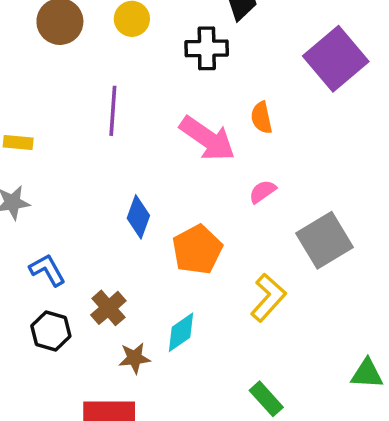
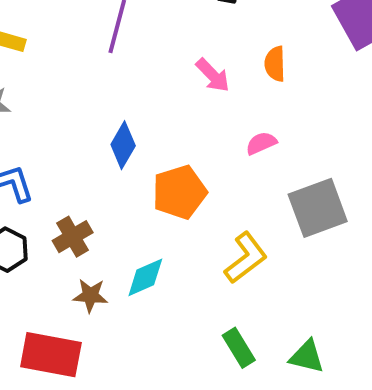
pink arrow: (207, 139) -> (213, 75), size x0.6
green triangle: (367, 374) -> (307, 357), moved
green rectangle: (266, 399) -> (239, 348), moved

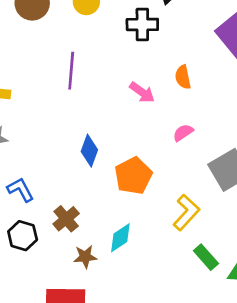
green rectangle: (239, 348) -> (206, 257), moved

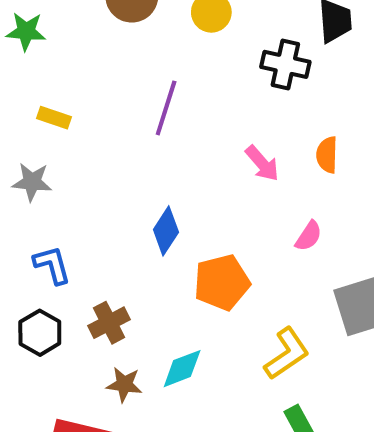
pink semicircle: (183, 133) -> (309, 236), turned 145

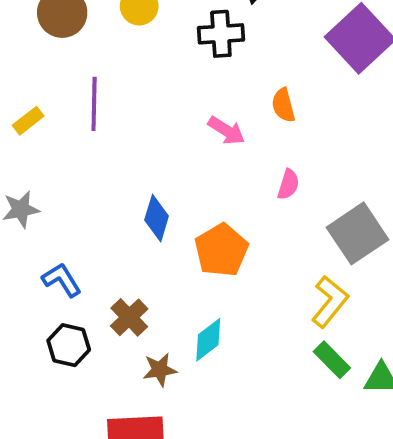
purple line: (166, 108) -> (94, 104), moved
yellow rectangle: (54, 118) -> (28, 121), moved, turned -40
yellow L-shape: (287, 354) -> (330, 302), moved

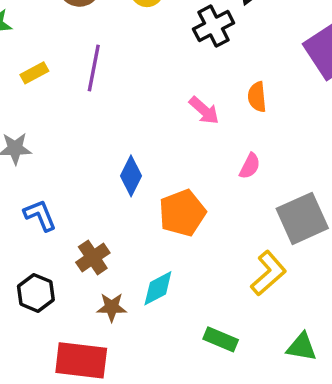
black cross: (221, 34) -> (214, 26), turned -33
black hexagon: (69, 345) -> (36, 293), moved
green rectangle: (332, 360) -> (221, 339), moved, turned -32

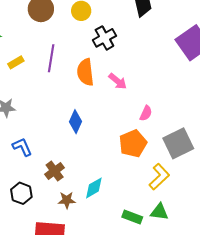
black cross: (214, 26) -> (104, 38), moved
orange semicircle: (257, 97) -> (85, 72), moved, size x1.5
orange pentagon: (182, 213) -> (133, 144), moved
green triangle: (302, 347) -> (159, 212), moved

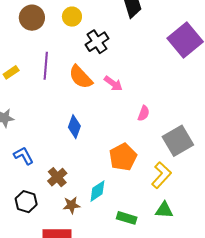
orange semicircle: (85, 72) -> (81, 77), turned -32
orange pentagon: (133, 144) -> (123, 157), moved
green rectangle: (132, 217) -> (127, 218), moved

